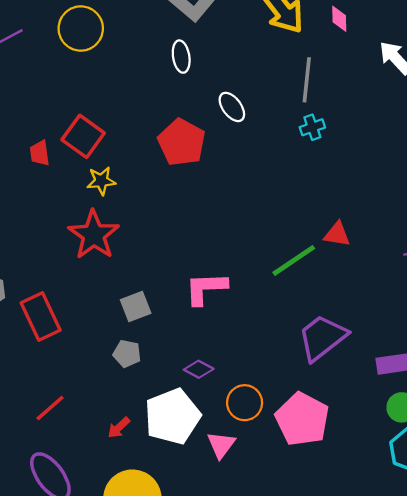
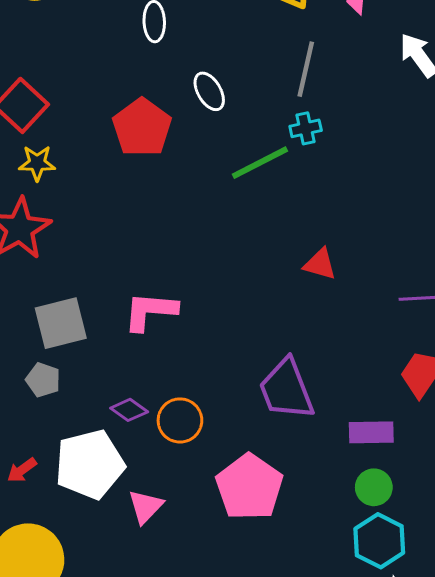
green line: (294, 260) -> (260, 163), moved
gray square: (136, 306) -> (61, 323), size x1.4
purple trapezoid: (322, 338) -> (286, 389), turned -80
orange circle: (245, 403) -> (180, 420), moved

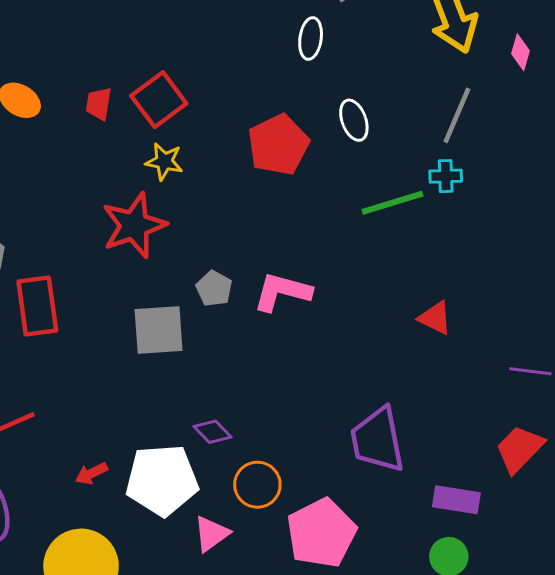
pink L-shape: (150, 311) -> (282, 292), moved
gray pentagon: (43, 380) -> (214, 289), moved
orange circle: (180, 420) -> (257, 485), moved

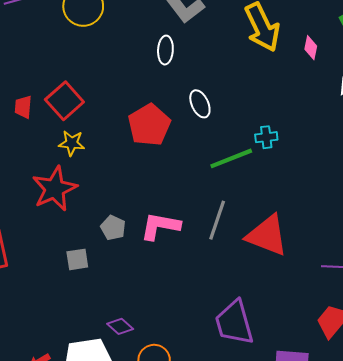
gray line: (457, 115) -> (217, 220), moved
red triangle: (435, 318) -> (267, 235), size x1.8
gray square: (159, 330) -> (77, 259), size x0.6

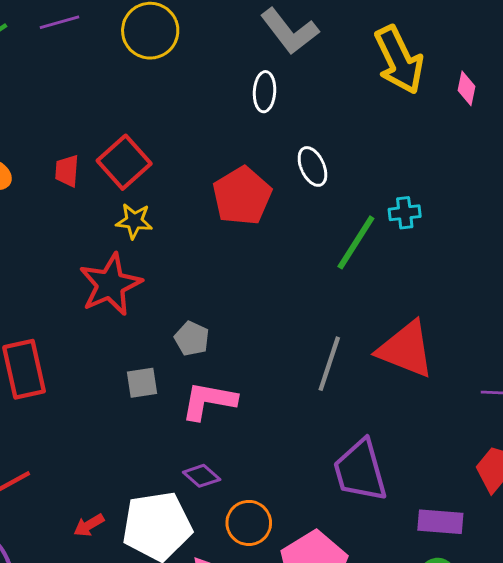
green line: (231, 158) -> (356, 242), turned -36
gray line: (217, 220) -> (329, 364), moved
pink L-shape: (160, 226) -> (209, 401), moved

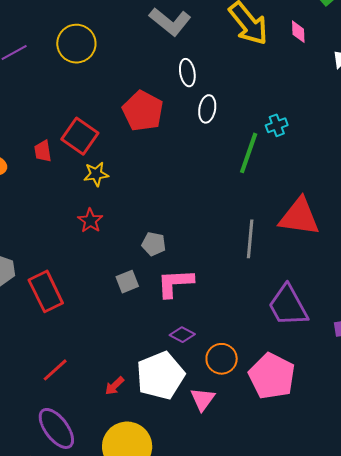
white ellipse: (265, 92) -> (187, 73), moved
white ellipse: (312, 166) -> (207, 109), turned 48
red pentagon: (242, 196) -> (143, 111), moved
red star: (110, 284) -> (90, 221), size x0.6

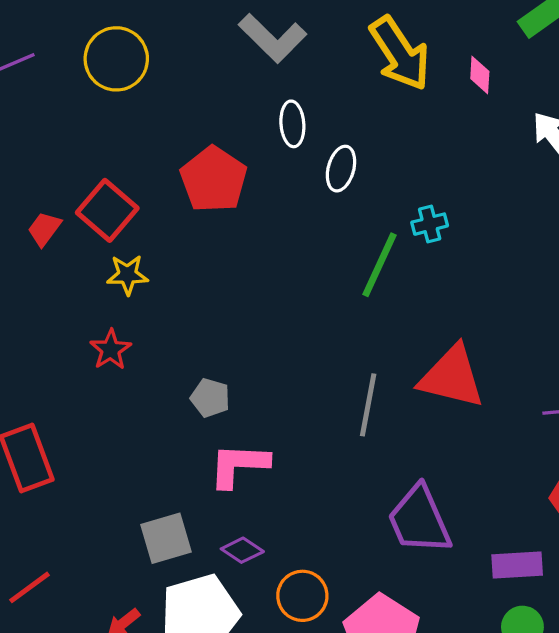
white ellipse: (207, 109) -> (341, 169), moved
red trapezoid: (43, 151) -> (44, 229), turned 40
gray square: (127, 282) -> (166, 538), moved, size x1.4

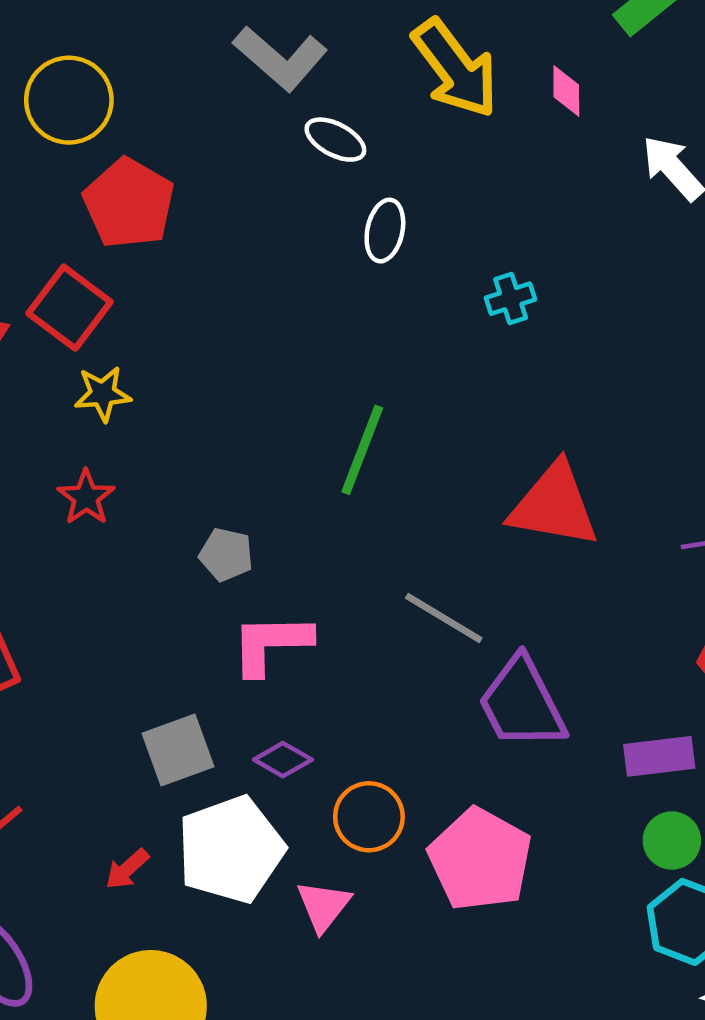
white ellipse: (292, 124) -> (335, 140), moved, turned -54
red pentagon: (214, 179) -> (129, 203), moved
green line: (380, 265) -> (362, 450), moved
gray line: (368, 405) -> (444, 618), moved, turned -66

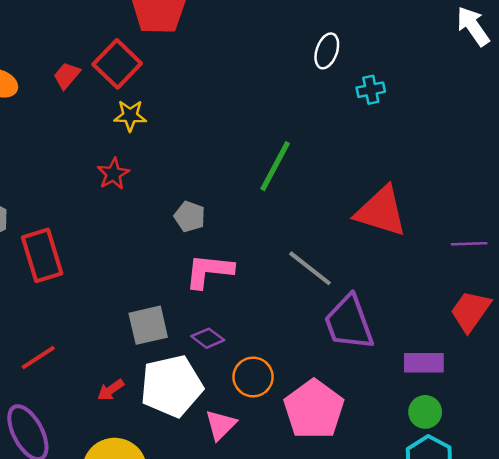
white ellipse: (385, 231) -> (327, 51), moved

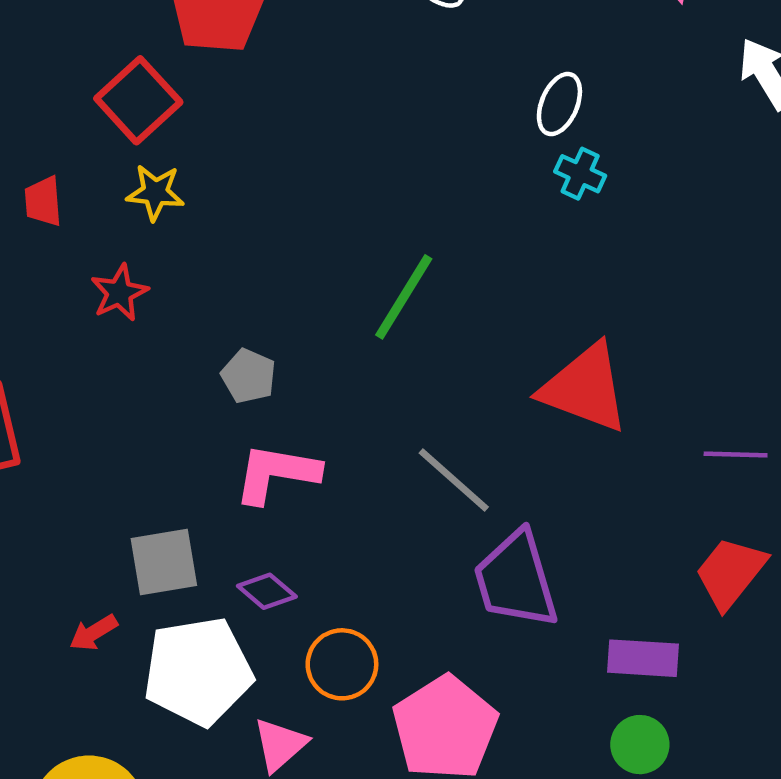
white ellipse: (327, 51) -> (559, 104), moved
red trapezoid: (67, 75) -> (43, 201), moved, turned -48
cyan cross: (371, 90) -> (580, 174), turned 32
red arrow: (111, 390) -> (93, 633), moved

